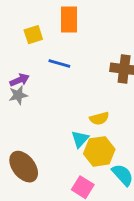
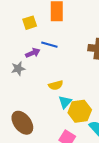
purple arrow: (20, 80) -> (33, 53), moved
yellow semicircle: (99, 118) -> (56, 85), moved

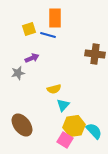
blue line: (49, 45) -> (48, 35), moved
yellow hexagon: (80, 111) -> (74, 126), moved

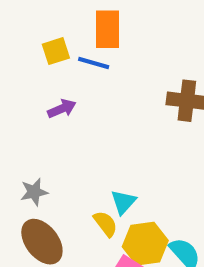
gray star: (18, 73) -> (34, 192), moved
yellow semicircle: (54, 89) -> (105, 224), moved, turned -112

